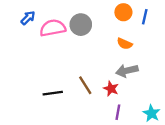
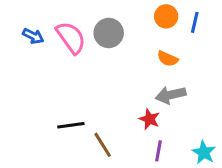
blue arrow: (28, 18) -> (33, 36), moved, turned 72
pink semicircle: (53, 28) -> (71, 38), turned 65
brown line: (85, 85) -> (103, 145), moved

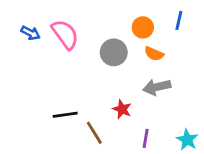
orange circle: (166, 16) -> (143, 27), moved
gray circle: (109, 33) -> (114, 52), moved
red star: (149, 119) -> (122, 109), moved

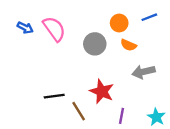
blue line: (179, 20) -> (149, 17), turned 56
gray arrow: (157, 87) -> (144, 72), moved
red star: (122, 109) -> (102, 91), size x1.5

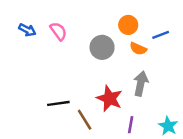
blue line: (149, 17) -> (161, 35), moved
pink semicircle: (54, 29) -> (58, 31), size x0.7
gray arrow: (144, 72) -> (141, 84), moved, turned 115

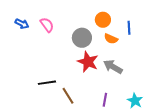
blue line: (161, 35) -> (129, 28), turned -72
gray arrow: (141, 84) -> (113, 67), turned -72
red star: (110, 98) -> (88, 62), moved

